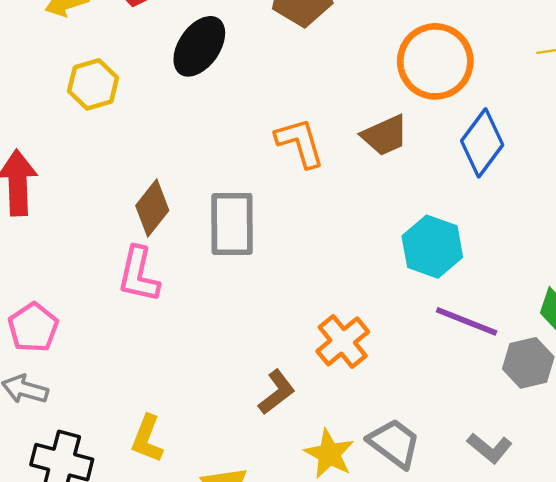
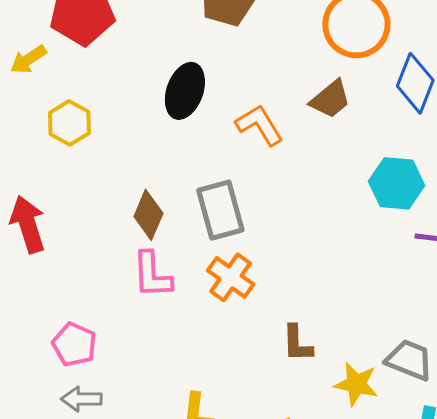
black ellipse: (199, 46) -> (185, 91), moved
orange cross: (343, 341) -> (231, 277), moved
brown L-shape: (277, 392) -> (297, 343), turned 141

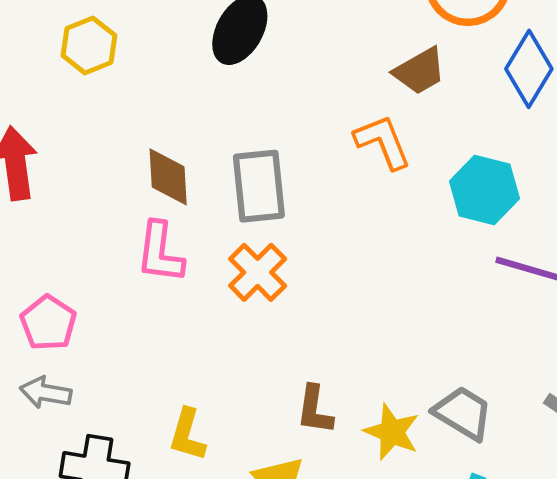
orange L-shape: (259, 125) -> (383, 142), moved
brown diamond: (148, 215) -> (168, 177), turned -36
brown L-shape: (297, 343) -> (315, 410), moved

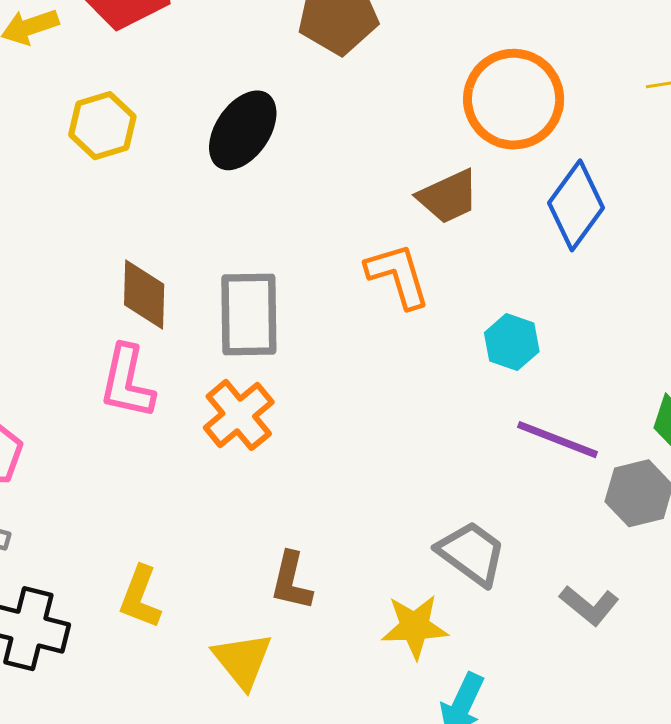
yellow hexagon: (89, 45) -> (102, 126), moved
cyan hexagon: (484, 190) -> (512, 342), size x0.7
gray trapezoid: (463, 413) -> (472, 553), moved
yellow star: (392, 432) -> (415, 627), moved, turned -30

